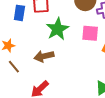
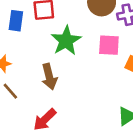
brown arrow: (44, 56) -> (49, 77), turned -90

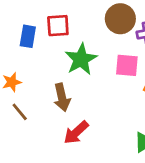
red arrow: (45, 120) -> (76, 132), moved

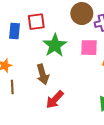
brown line: (20, 112) -> (12, 87), turned 40

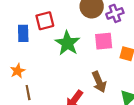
brown arrow: (43, 74) -> (99, 82), moved

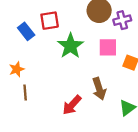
blue rectangle: (23, 33) -> (26, 31), turned -42

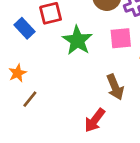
brown line: (25, 93) -> (30, 99), turned 49
red arrow: (72, 105) -> (95, 120), moved

